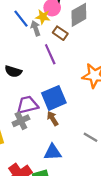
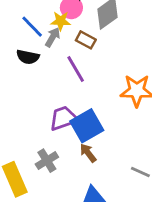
gray arrow: (36, 28) -> (53, 37), turned 56
black semicircle: (13, 71) -> (28, 57), moved
purple trapezoid: (27, 105) -> (64, 118), moved

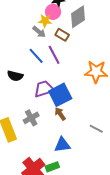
blue line: (32, 27) -> (36, 56), moved
gray arrow: (53, 37) -> (39, 32), turned 96
black semicircle: (28, 57) -> (15, 76), moved

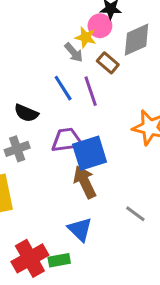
brown arrow: (60, 114) -> (85, 182), size x1.5
gray cross: (31, 118) -> (17, 149), moved
blue triangle: (62, 145) -> (80, 229), turned 42

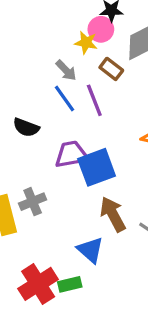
gray arrow: (74, 52) -> (66, 70), moved
gray cross: (17, 149) -> (33, 202), moved
brown arrow: (85, 182) -> (113, 214), moved

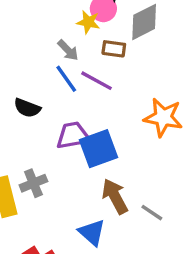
brown rectangle: (111, 69) -> (114, 49), turned -30
purple line: (94, 100) -> (96, 81), turned -40

